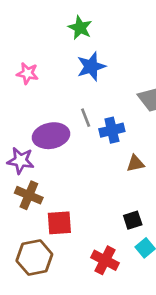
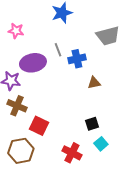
pink star: (27, 73) -> (16, 31), moved
red square: (59, 223) -> (39, 126), turned 30

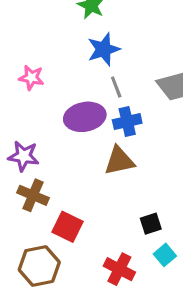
gray line: (58, 50) -> (116, 87), moved
purple ellipse: (33, 63) -> (85, 117), moved
brown triangle: (94, 83) -> (119, 161), moved, size x1.5

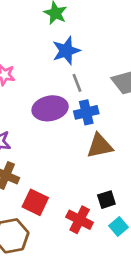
brown triangle: (119, 161) -> (100, 146), moved
red cross: (119, 269) -> (80, 220), moved

